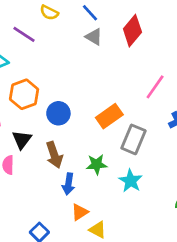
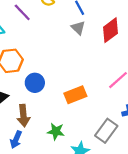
gray rectangle: (134, 139) -> (106, 131), moved
blue arrow: (68, 184) -> (16, 140), moved

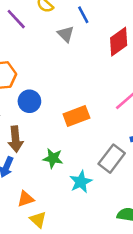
gray triangle: (78, 28) -> (66, 34), moved

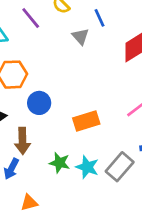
cyan star: (81, 182) -> (87, 167), moved, turned -30

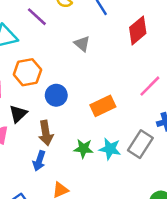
gray triangle: (80, 36) -> (82, 44), moved

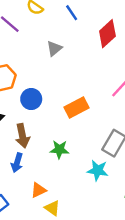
gray triangle: (82, 44) -> (54, 48), turned 42
cyan star: (110, 149) -> (98, 170), moved

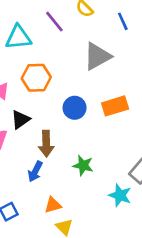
gray triangle: (54, 48) -> (97, 56), size x1.6
blue circle: (31, 99) -> (75, 108), moved
orange rectangle: (77, 108) -> (115, 106), moved

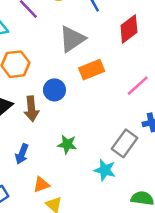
orange rectangle: (115, 106) -> (92, 70), moved
brown arrow: (46, 144) -> (31, 109), moved

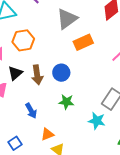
blue circle: (54, 90) -> (61, 73), moved
blue arrow: (22, 154) -> (31, 111), turned -49

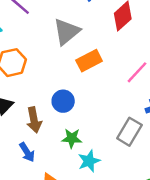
brown arrow: (37, 75) -> (34, 120), moved
cyan star: (97, 121) -> (89, 161), moved, turned -30

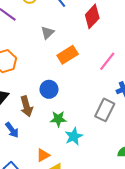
gray triangle: (67, 32) -> (47, 33), size x0.6
blue arrow: (27, 152) -> (12, 130), moved

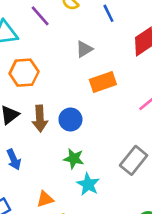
brown arrow: (26, 106) -> (40, 119), moved
cyan star: (74, 136) -> (88, 184), turned -30

